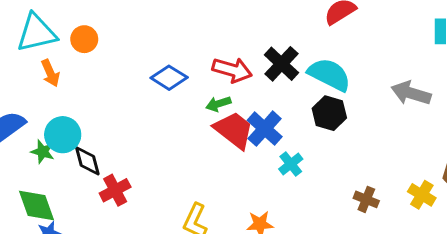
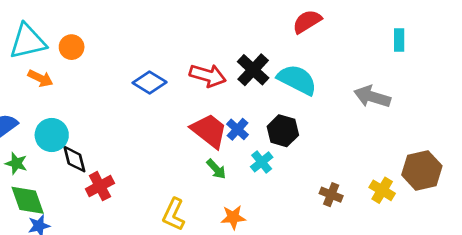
orange arrow: (50, 73) -> (40, 78), turned -40
green arrow: (218, 104) -> (216, 169), moved, turned -115
black hexagon: (329, 113) -> (283, 131), moved
blue cross: (265, 129) -> (237, 129), size x0.7
green star: (43, 152) -> (16, 163), moved

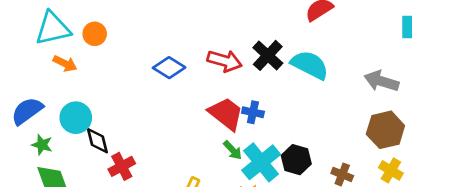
blue cross: (237, 129) -> (253, 112), turned -30
black hexagon: (283, 131) -> (296, 160), moved
cyan cross: (262, 162) -> (261, 162), moved, size x1.8
brown hexagon: (422, 170) -> (385, 130), moved

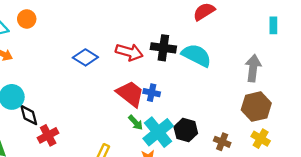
orange circle: (95, 34) -> (27, 19), moved
black cross: (268, 55) -> (163, 48), turned -35
gray arrow: (381, 81) -> (253, 68), turned 80

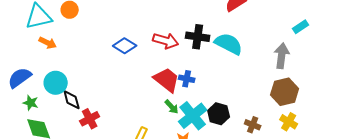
cyan rectangle: (273, 25) -> (301, 27), moved, turned 56

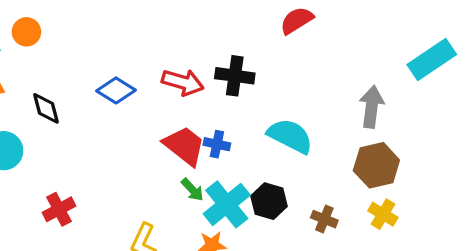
cyan rectangle: (301, 27) -> (432, 60), moved, size x1.8
cyan semicircle: (229, 44) -> (290, 136), moved
black diamond: (72, 100) -> (46, 108), moved

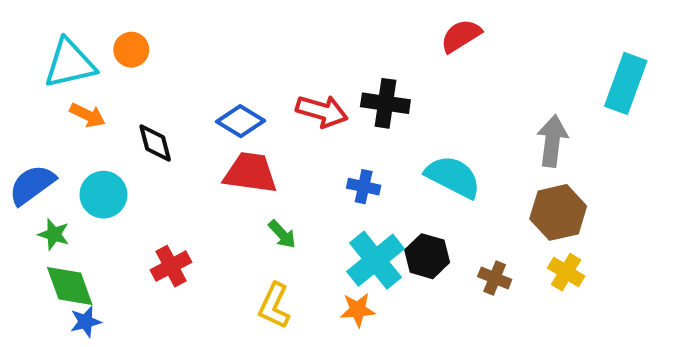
cyan rectangle: (432, 60) -> (626, 83), turned -36
red trapezoid: (184, 146) -> (250, 173), moved, turned -30
green arrow: (192, 190) -> (282, 234), moved

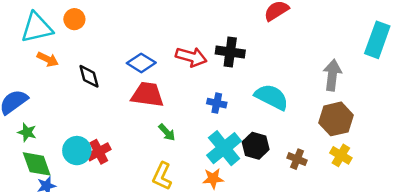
cyan circle: (103, 195) -> (77, 151), moved

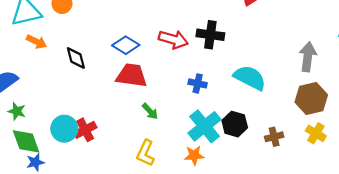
brown cross: (297, 159) -> (274, 137), turned -36

